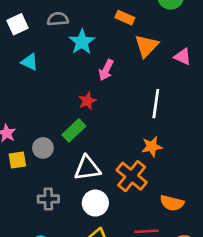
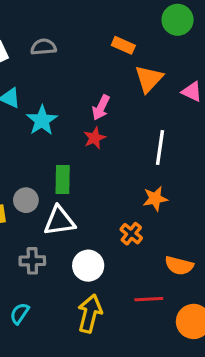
cyan star: (82, 42) -> (42, 120), moved
red star: (87, 101) -> (95, 138), moved
green rectangle: (74, 130) -> (63, 179), turned -45
white triangle: (87, 168) -> (59, 221), moved
orange cross: (132, 176) -> (131, 234), size x0.6

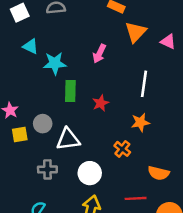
cyan star: (42, 120) -> (55, 63), turned 30
red star: (95, 138) -> (101, 103), moved
green rectangle: (63, 179) -> (70, 91), moved

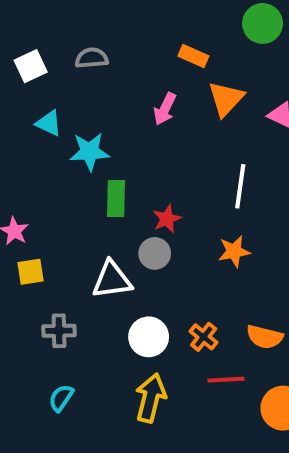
pink arrow: (99, 54) -> (165, 109), moved
gray circle: (43, 124) -> (155, 253), moved
orange cross: (122, 149) -> (204, 337), moved
gray cross: (47, 169) -> (59, 331), moved

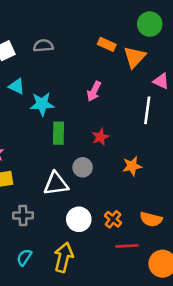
orange triangle: (226, 99) -> (135, 57), moved
pink arrow: (165, 109) -> (94, 91), moved
white line: (240, 186) -> (147, 110), moved
red star: (167, 219) -> (100, 137), moved
yellow arrow: (151, 398) -> (64, 257), moved

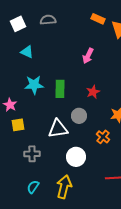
cyan star: (42, 104) -> (34, 85), moved
orange cross: (113, 219) -> (103, 137), moved

